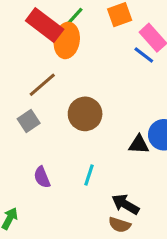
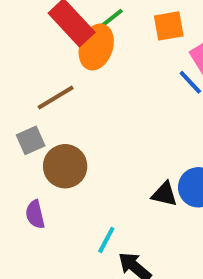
brown circle: (85, 114) -> (65, 166), moved
cyan line: (89, 175) -> (106, 240), moved

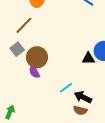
purple semicircle: (35, 214) -> (34, 72), moved
cyan line: (106, 240) -> (66, 88), turned 40

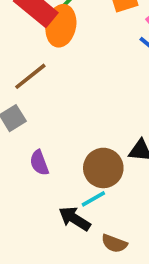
brown circle: (37, 57) -> (103, 168), moved
black arrow: (83, 97) -> (75, 219), moved

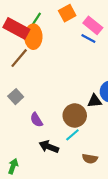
brown line: (30, 76) -> (19, 58), moved
black arrow: (75, 219) -> (49, 147), moved

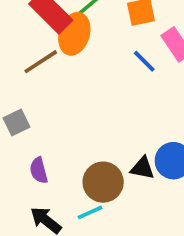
blue line: (88, 38) -> (144, 61), moved

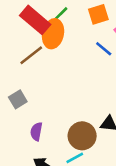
purple semicircle: (39, 170) -> (36, 132), turned 30

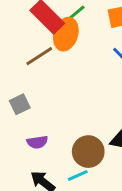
purple semicircle: (36, 132) -> (37, 142), turned -114

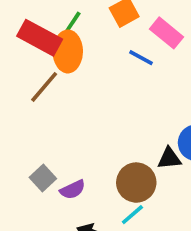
gray square: (20, 104) -> (43, 178), moved

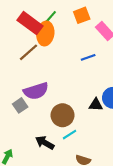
blue line: (141, 58) -> (88, 57), moved, turned -56
brown circle: (136, 183) -> (63, 115), moved
purple semicircle: (73, 190) -> (36, 91), moved, size x1.6

